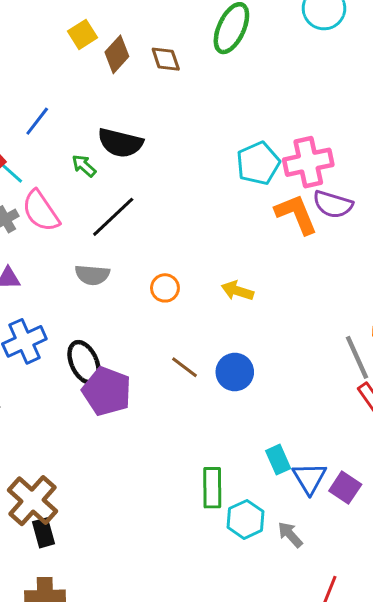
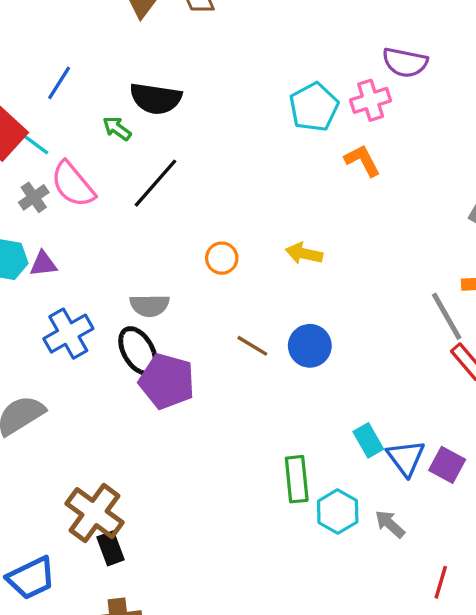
pink cross: (308, 162) -> (371, 100), size x0.7
purple semicircle: (333, 204) -> (405, 62), moved
orange L-shape: (296, 214) -> (362, 160), size x0.7
gray semicircle: (92, 275) -> (150, 305), moved

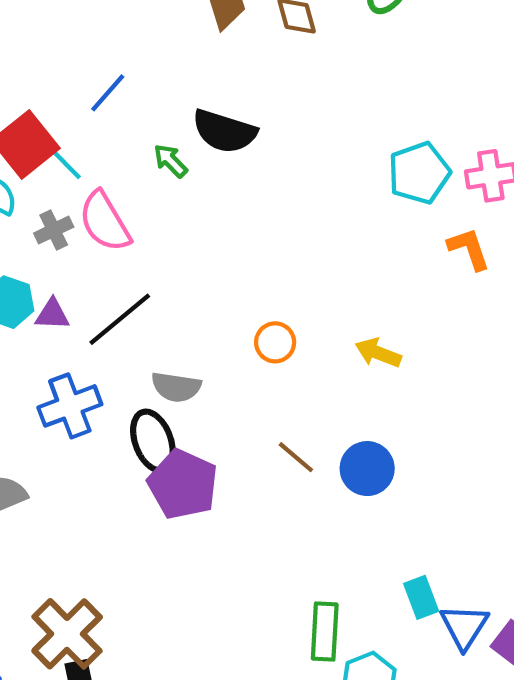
black line: (155, 183) -> (120, 319), moved

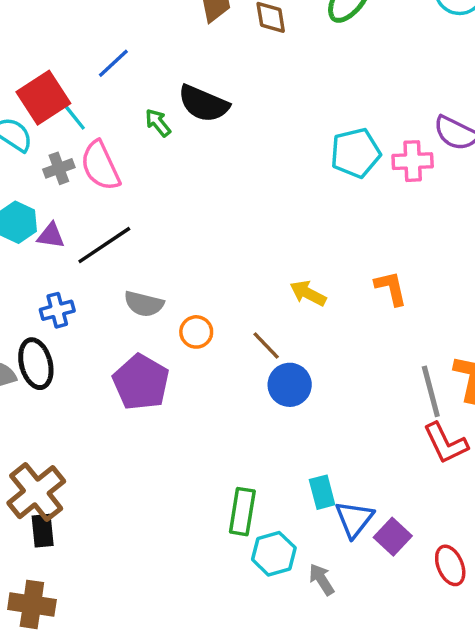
orange L-shape: (469, 249) -> (391, 288), moved
orange circle: (275, 342) -> (196, 332), moved
blue cross: (70, 406) -> (57, 310), size x0.7
black ellipse: (153, 441) -> (36, 364), moved
brown line: (296, 457) -> (266, 345), moved

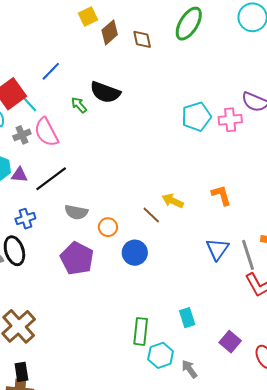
brown line: (266, 345) -> (151, 215), moved
blue circle: (290, 385) -> (135, 253), moved
blue triangle: (354, 519) -> (217, 249), moved
black rectangle: (43, 531) -> (21, 372), moved

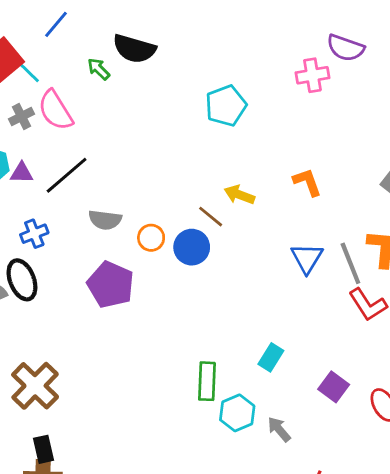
cyan pentagon: (196, 117) -> (226, 106), moved
blue circle: (135, 253) -> (192, 247), moved
cyan rectangle: (187, 318) -> (271, 357), turned 54

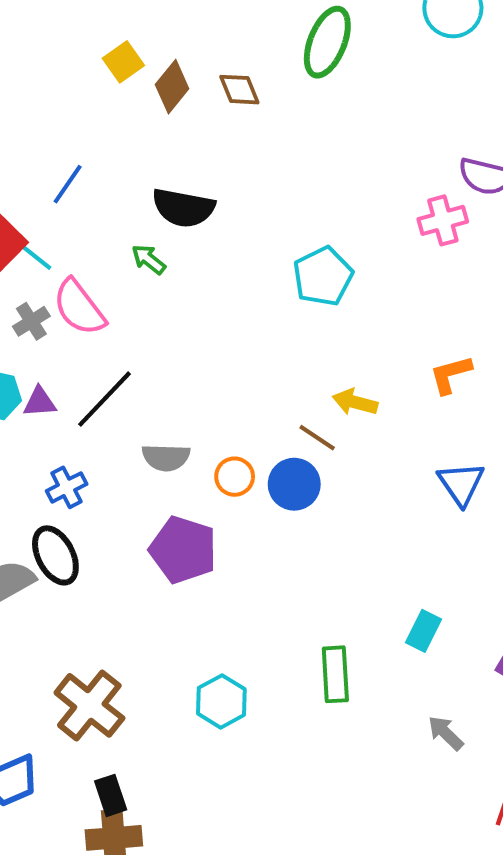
green arrow: (99, 69) -> (149, 259), moved
orange L-shape: (307, 182) -> (451, 374), turned -80
cyan hexagon: (237, 413) -> (221, 701), moved

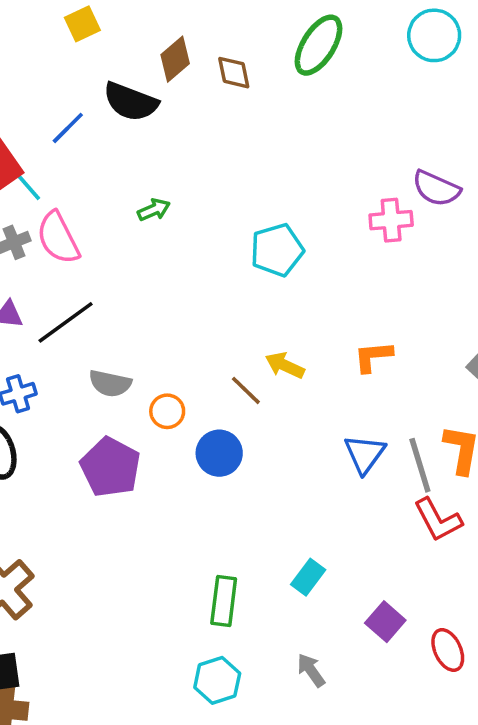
yellow square: (123, 62) -> (82, 24), moved
black semicircle: (183, 208) -> (131, 102), moved
green arrow: (149, 259) -> (154, 210), moved, turned 108
blue circle: (294, 484) -> (219, 453), moved
cyan hexagon: (221, 701) -> (217, 680), moved

